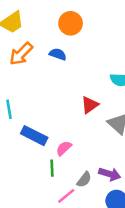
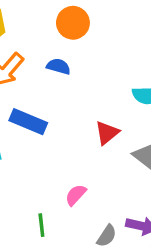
blue rectangle: (34, 136) -> (28, 122), moved
green line: (52, 168) -> (41, 225), moved

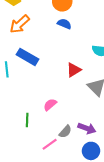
blue semicircle: (58, 66) -> (64, 24), moved

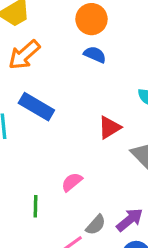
purple arrow: (87, 128) -> (130, 220), turned -60

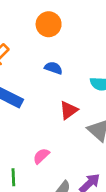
blue semicircle: (95, 55) -> (53, 68), moved

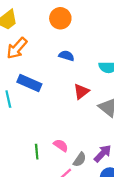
pink semicircle: (41, 156) -> (61, 145), moved, turned 80

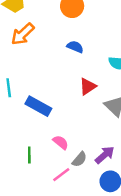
blue rectangle: (29, 83) -> (38, 106), moved
green line: (37, 152) -> (29, 155), moved

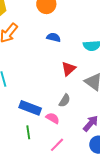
blue rectangle: (38, 106) -> (30, 108), moved
gray semicircle: (80, 159) -> (65, 101), moved

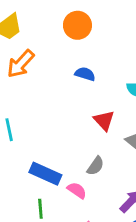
red triangle: (69, 69) -> (104, 121), turned -35

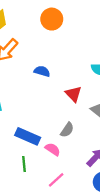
blue semicircle: (85, 74) -> (42, 71), moved

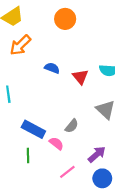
red triangle: (74, 94) -> (80, 77), moved
pink line: (56, 180) -> (67, 172), moved

